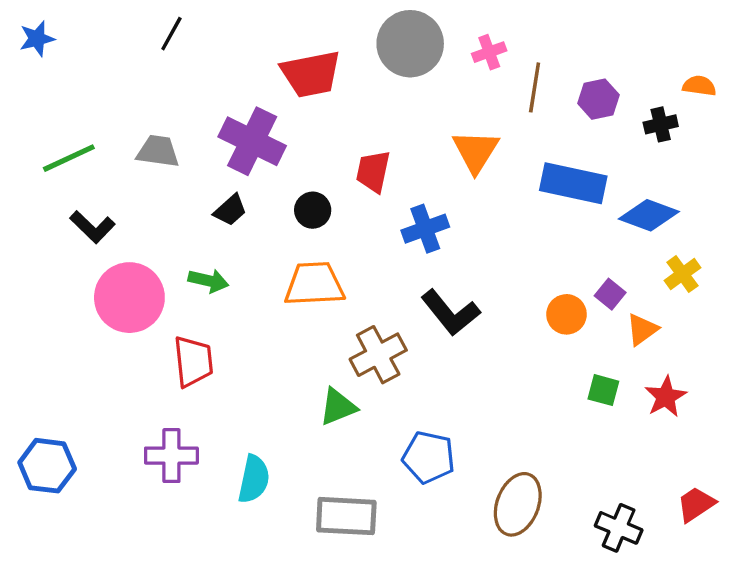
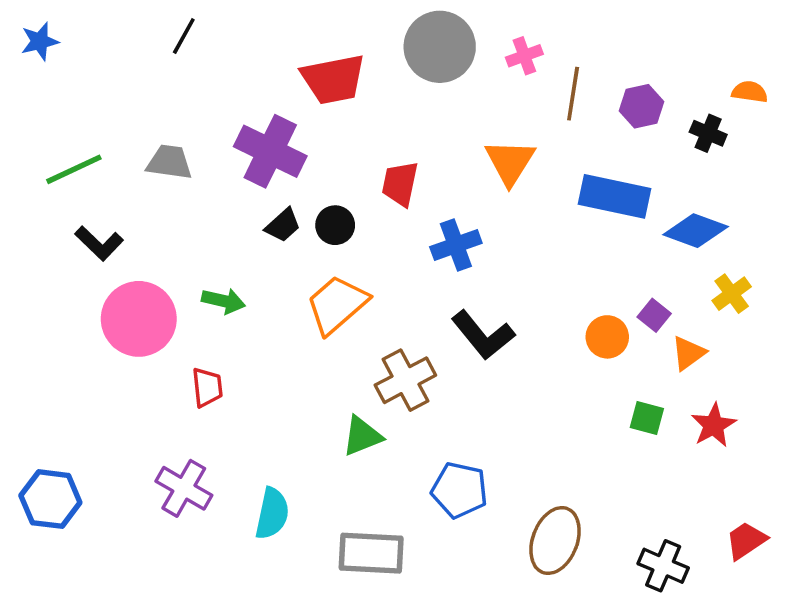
black cross: (661, 124) -> (708, 133), turned 36
black trapezoid: (230, 210) -> (283, 225), moved
orange trapezoid: (314, 284) -> (337, 304), turned -38
red trapezoid: (193, 361) -> (207, 387), size x0.7
purple cross: (171, 456) -> (184, 488), turned 30

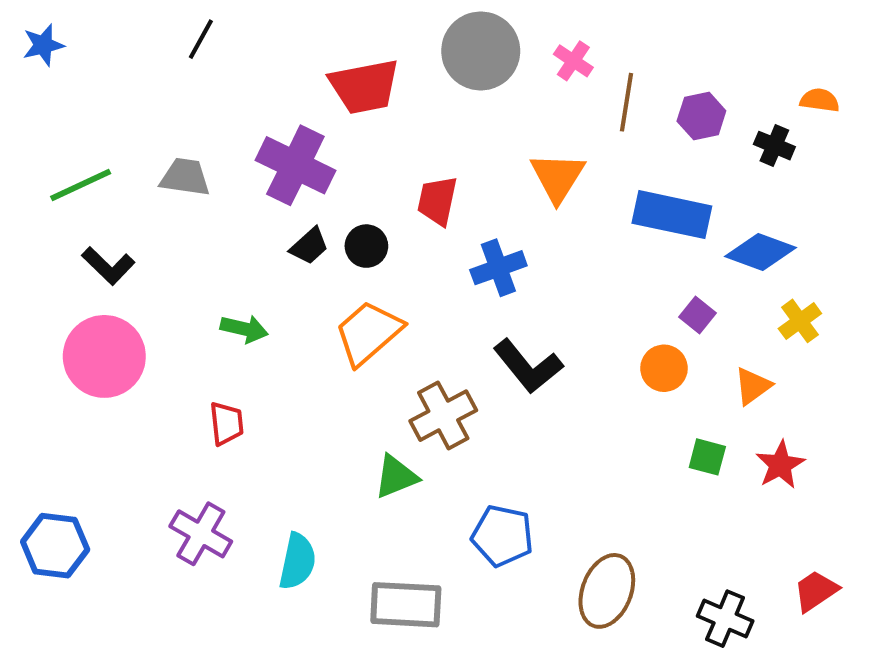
pink cross: (524, 56) -> (573, 61), turned -36
purple square: (654, 315) -> (697, 315), moved
pink circle: (139, 319) -> (104, 356), moved

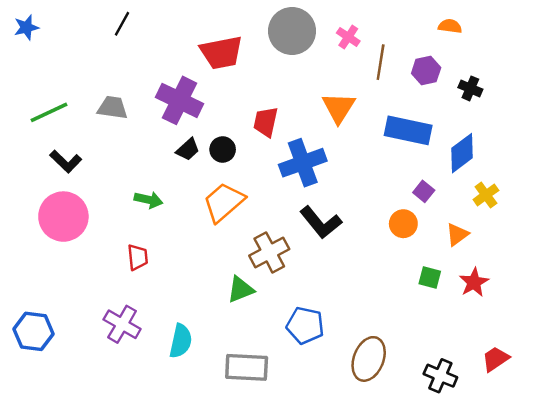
orange semicircle: (820, 100) -> (450, 26), moved
blue diamond: (761, 252) -> (462, 153), turned -57
blue cross: (498, 268) -> (303, 163), size x1.4

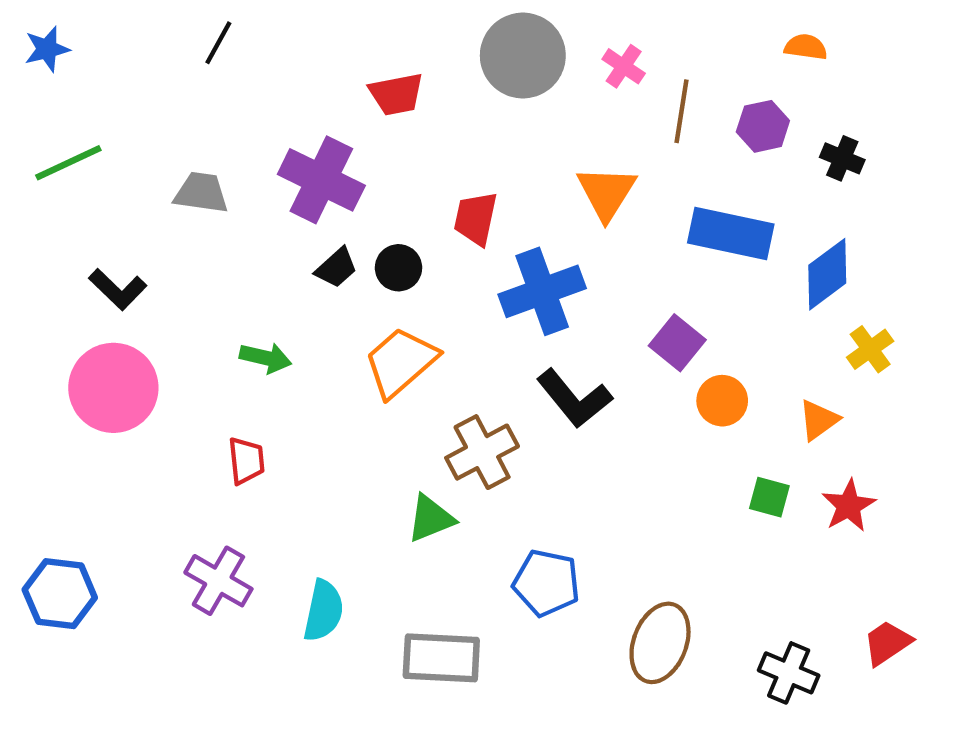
red trapezoid: (221, 53) -> (396, 94), size x0.7
green line: (49, 112) -> (68, 163), moved
purple square: (424, 191) -> (677, 343), moved, size x1.4

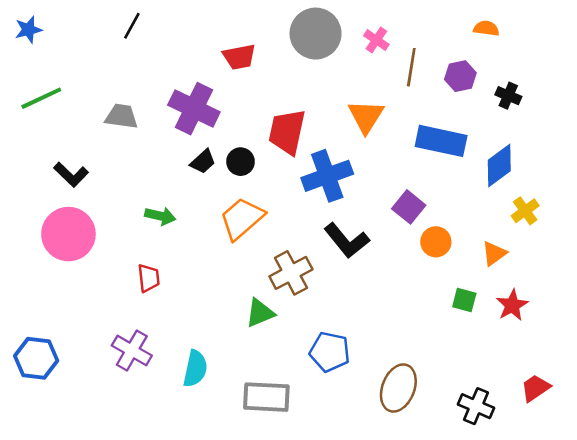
red trapezoid: (476, 218) -> (287, 132), size x1.4

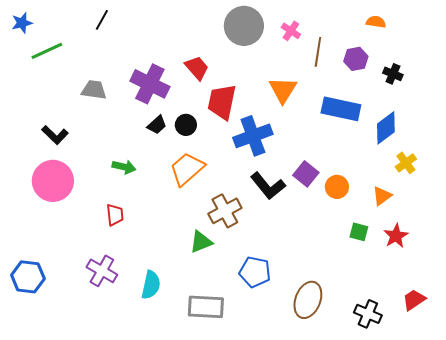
red trapezoid: (239, 57) -> (197, 68), moved, turned -120
green line: (41, 98) -> (47, 51), moved
purple square: (409, 207) -> (306, 174), moved

